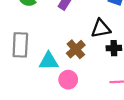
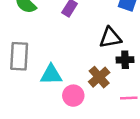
brown cross: (76, 49) -> (99, 77), moved

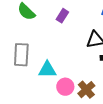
brown cross: (99, 77) -> (86, 90), moved

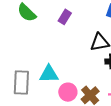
gray rectangle: (21, 55) -> (21, 83), moved

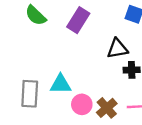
purple rectangle: (65, 17) -> (78, 20), size x1.5

